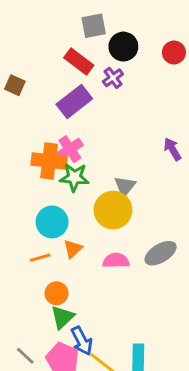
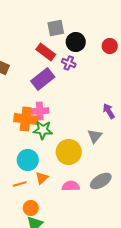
purple cross: (113, 78) -> (69, 63), turned -32
pink cross: (70, 149) -> (40, 111), turned 30
gray triangle: (125, 186) -> (95, 136), moved

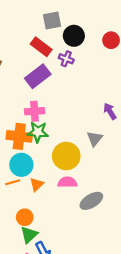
orange cross: (26, 119) -> (19, 136), moved
gray ellipse: (101, 181) -> (91, 201), moved
orange line: (20, 184) -> (13, 182), moved
pink semicircle: (71, 186) -> (67, 182), moved

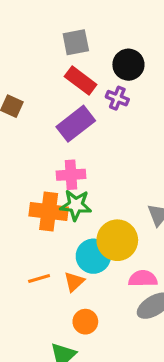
gray square: (52, 21) -> (76, 42), moved
cyan circle: (21, 165) -> (93, 256), moved
pink semicircle: (67, 182) -> (143, 279), moved
orange circle: (25, 217) -> (85, 322), moved

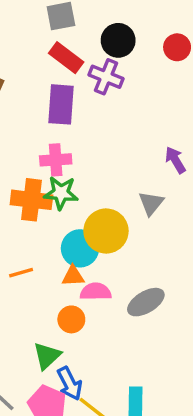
purple cross: (117, 98) -> (106, 77), size x1.4
purple rectangle: (76, 124) -> (61, 104), turned -48
pink semicircle: (143, 279) -> (96, 292), moved
orange triangle: (74, 282) -> (73, 276), moved, turned 40

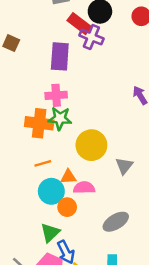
red rectangle: (66, 58) -> (79, 24), moved
gray triangle: (151, 203) -> (124, 166), moved
cyan circle: (80, 248) -> (51, 191), moved
orange line: (21, 273) -> (43, 163), moved
gray ellipse: (146, 302) -> (116, 222), moved

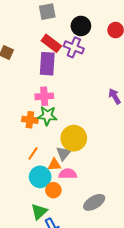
red rectangle: (79, 24) -> (51, 43), moved
orange cross: (39, 123) -> (30, 120), size x0.7
orange line: (43, 163) -> (33, 153), turned -40
gray triangle: (124, 166) -> (64, 153), moved

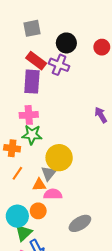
orange cross: (30, 120) -> (12, 148), moved
cyan circle: (40, 177) -> (17, 216), moved

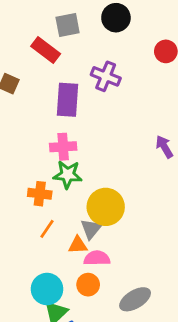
black circle: (66, 43) -> (116, 18), moved
red rectangle: (36, 61) -> (46, 50), moved
orange circle: (38, 211) -> (88, 285), moved

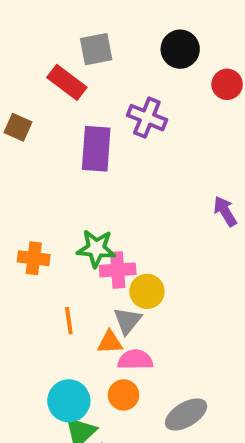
black circle: (116, 18) -> (180, 49), moved
pink cross: (63, 147) -> (118, 270), moved
orange cross: (40, 194) -> (34, 258), moved
yellow circle: (106, 207) -> (147, 291), size x0.7
orange line: (47, 229) -> (69, 321), turned -42

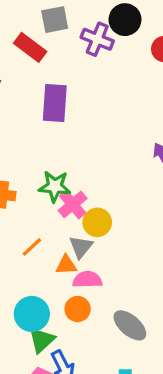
purple cross: (147, 118) -> (97, 39), moved
pink cross: (118, 270) -> (73, 204), turned -36
orange line: (69, 321) -> (32, 247), turned 55
gray ellipse: (186, 414) -> (130, 325), turned 72

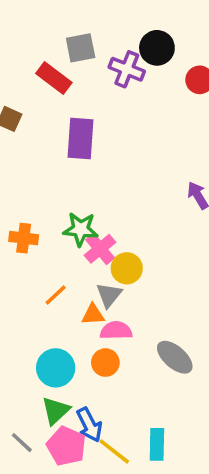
gray ellipse: (130, 325) -> (175, 357), moved
green triangle: (42, 340) -> (56, 411), moved

